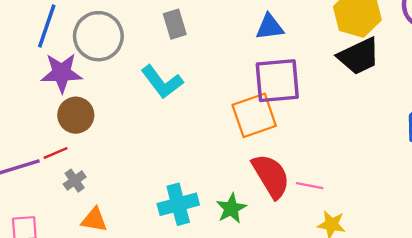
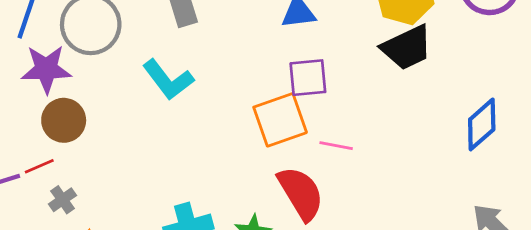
purple square: (277, 81) -> (308, 78), size x0.7
pink line: (310, 186) -> (336, 146), moved

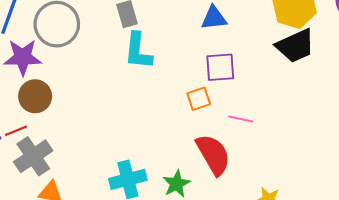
cyan L-shape: (168, 80) -> (138, 51), moved, turned 42
orange square: (280, 120) -> (199, 99), size x0.6
gray cross: (63, 200) -> (33, 156), size x1.8

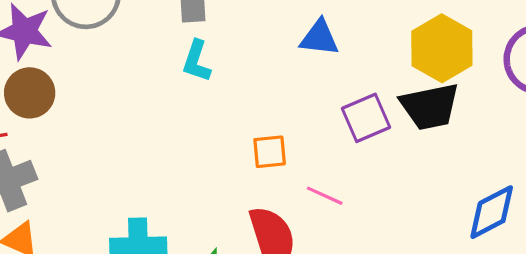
cyan L-shape: (138, 51) -> (197, 61), size x0.7
purple square: (220, 67) -> (366, 118), moved, turned -32

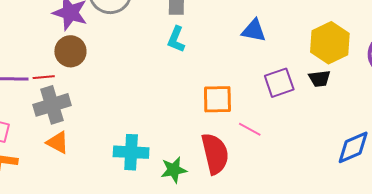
black trapezoid: (430, 106) -> (320, 79), size x0.6
orange square: (270, 152) -> (217, 99), size x1.4

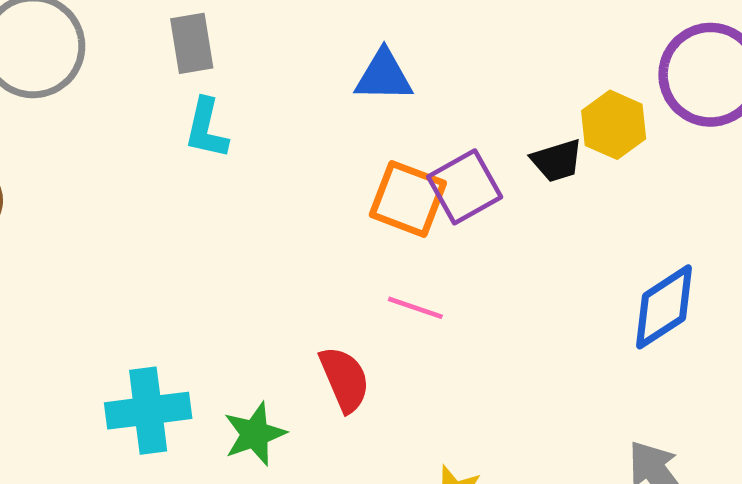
yellow hexagon: (330, 43) -> (614, 125), moved, size x0.7
orange square: (217, 99) -> (408, 199), moved, turned 32
red semicircle: (215, 154) -> (345, 379), size x0.7

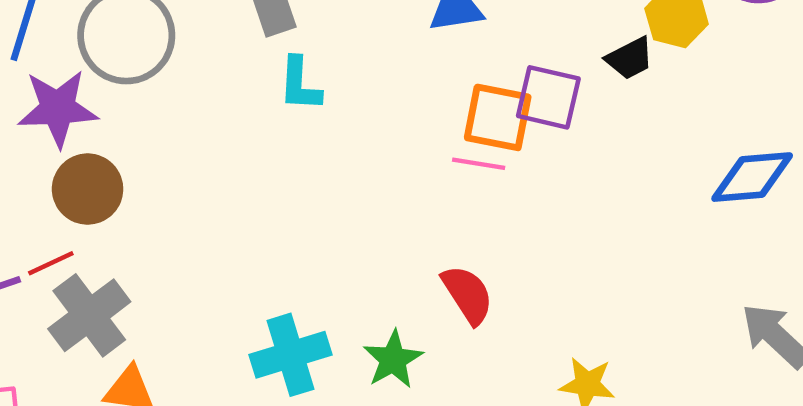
purple square: (465, 187) -> (548, 97), turned -38
blue diamond: (664, 307) -> (752, 177), turned 38
pink line: (415, 308) -> (479, 164), moved

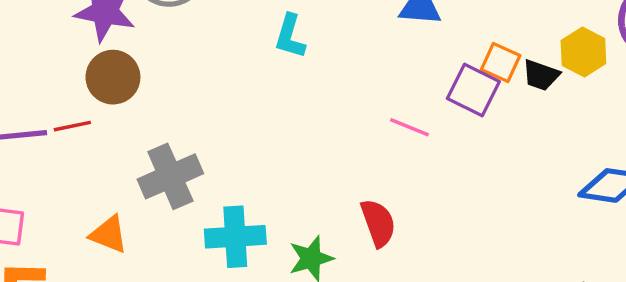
black trapezoid: (630, 58) -> (541, 75), turned 33
orange square: (498, 117) -> (501, 62), moved, size x0.7
gray cross: (89, 315) -> (170, 176), moved

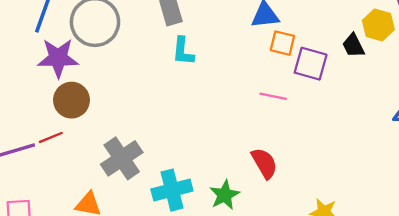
orange square: (501, 62) -> (282, 43), moved
black trapezoid: (541, 75) -> (353, 46), turned 55

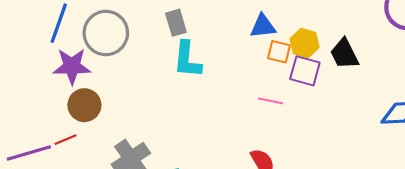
yellow hexagon: (378, 25) -> (305, 43), moved
black trapezoid: (353, 46) -> (344, 54), size x1.4
cyan L-shape: (183, 51) -> (187, 60), size x1.4

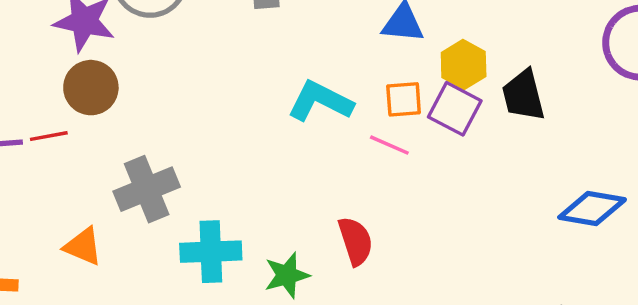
orange square: (279, 52) -> (404, 99), moved, turned -30
cyan L-shape: (187, 60) -> (320, 101), moved, turned 99

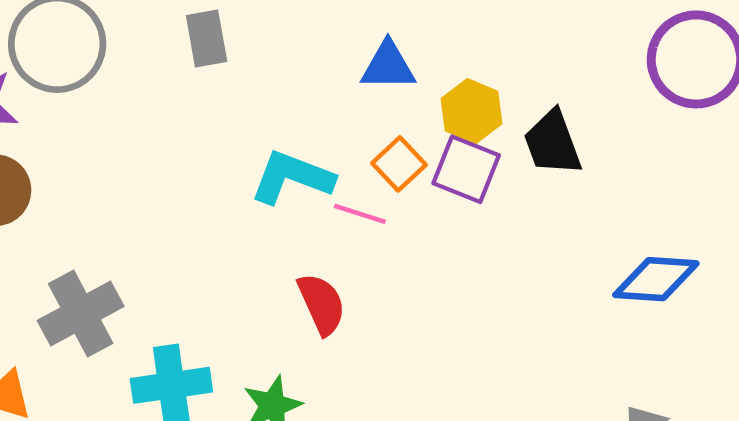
orange square: (404, 99) -> (399, 164), turned -33
pink line: (389, 145) -> (360, 214), moved
red semicircle: (356, 241) -> (322, 304), moved

